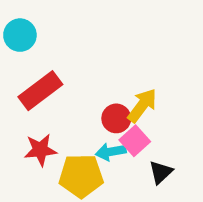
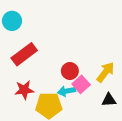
yellow arrow: (142, 105) -> (106, 72), moved
black triangle: (161, 172) -> (109, 100), moved, turned 40

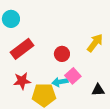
red circle: (70, 71) -> (62, 54), moved
yellow arrow: (106, 72) -> (95, 43), moved

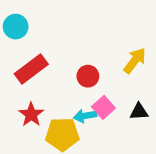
red star: (22, 81) -> (31, 114), turned -30
black triangle: (98, 90) -> (139, 112), moved

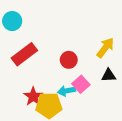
black triangle: (139, 112) -> (109, 75), moved
red star: (31, 114) -> (33, 96), moved

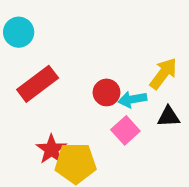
cyan arrow: (67, 91) -> (132, 99), moved

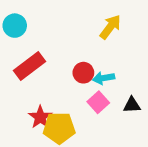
yellow arrow: (163, 74) -> (110, 27), moved
black triangle: (169, 117) -> (132, 105), moved

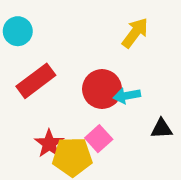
red circle: (83, 73) -> (102, 89), size x1.5
pink square: (98, 102) -> (99, 139), moved

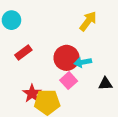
red rectangle: (36, 81) -> (23, 52), size x0.7
pink square: (99, 139) -> (69, 81), moved

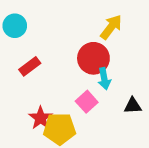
red circle: (67, 58) -> (93, 58), moved
cyan arrow: (83, 62) -> (104, 79), turned -91

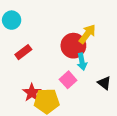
yellow arrow: (111, 27) -> (87, 34), moved
black triangle: (133, 106) -> (104, 83), turned 40

